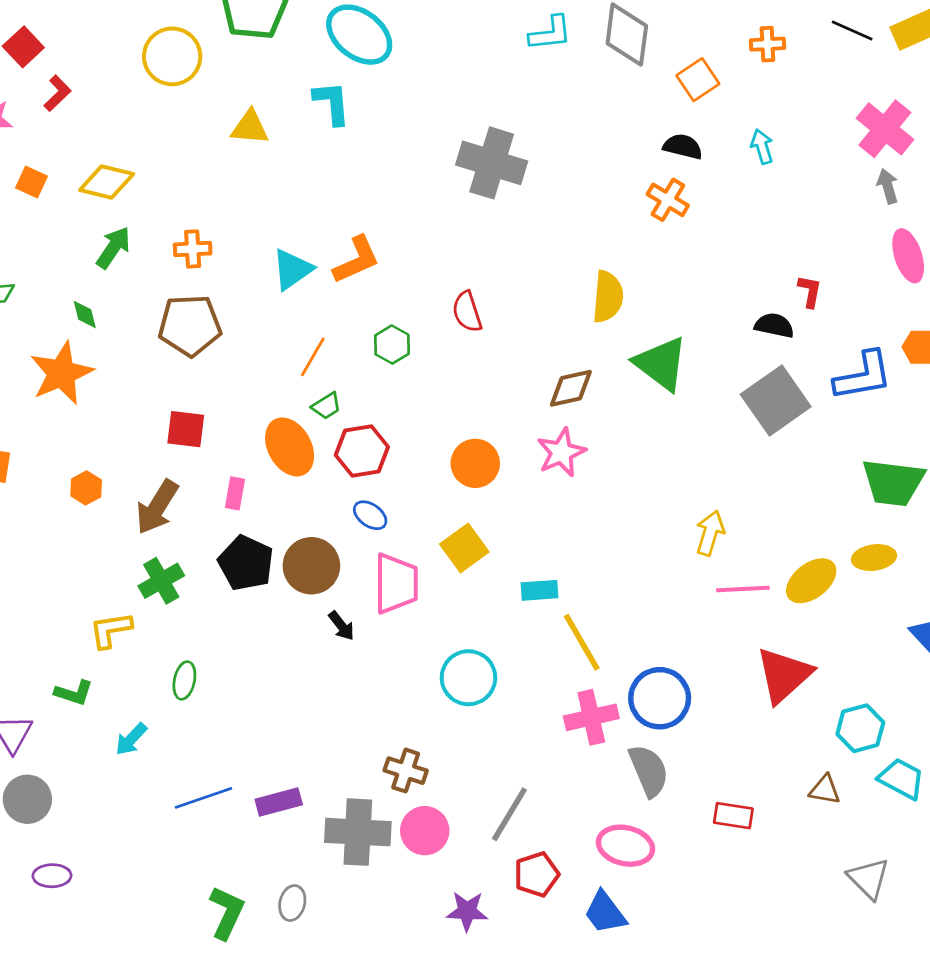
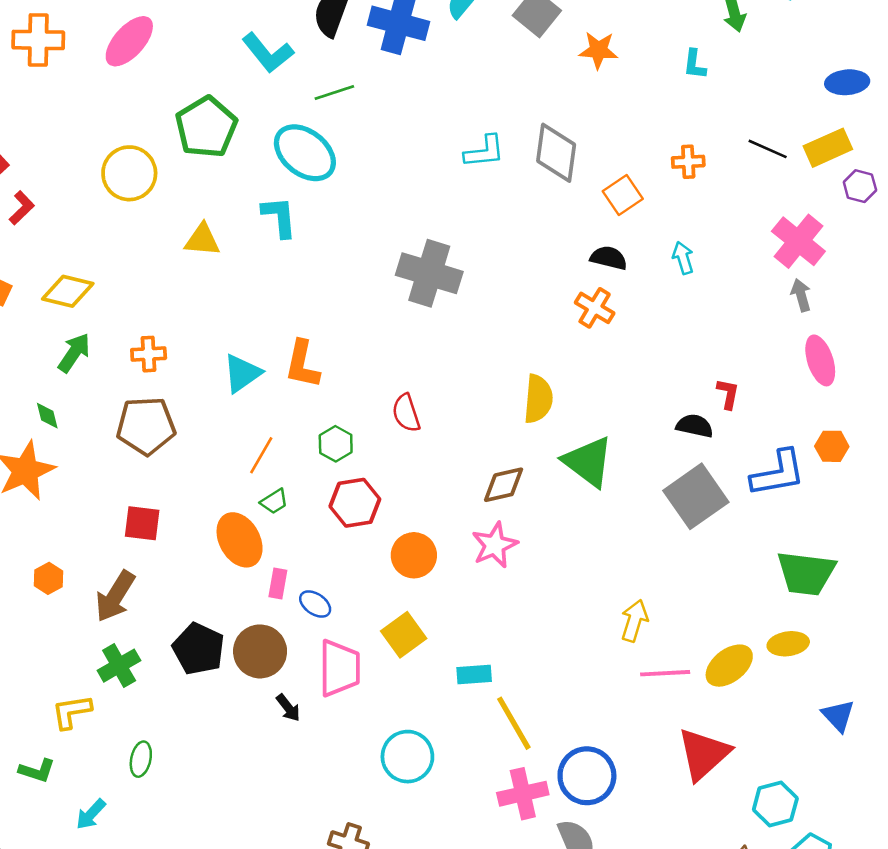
orange L-shape: (356, 260) -> (302, 364), turned 126
red hexagon: (362, 451) -> (355, 503), moved
pink rectangle: (235, 493) -> (278, 583), moved

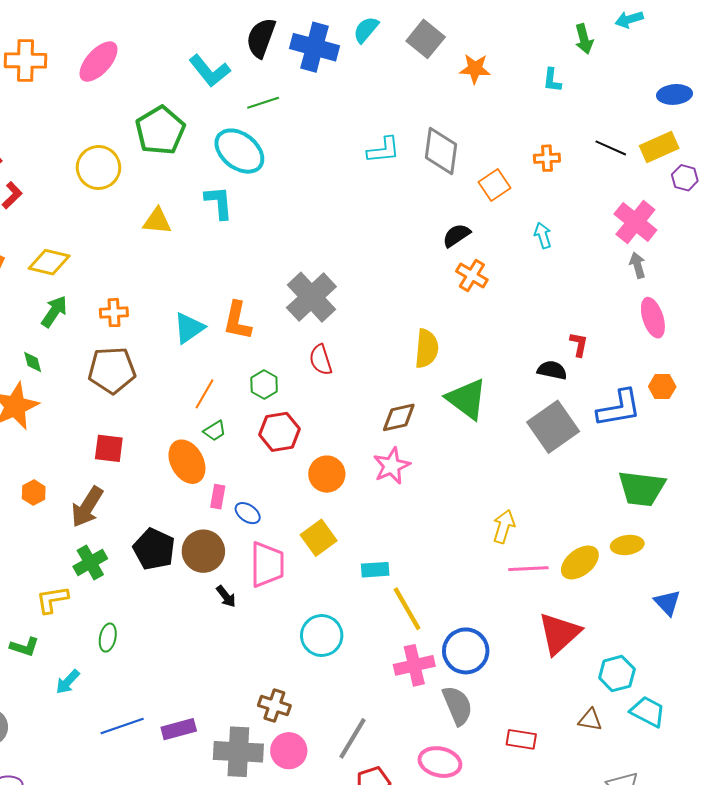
black semicircle: (609, 258) -> (456, 235), moved, turned -48
gray cross: (429, 273) -> (311, 297), moved, turned 30

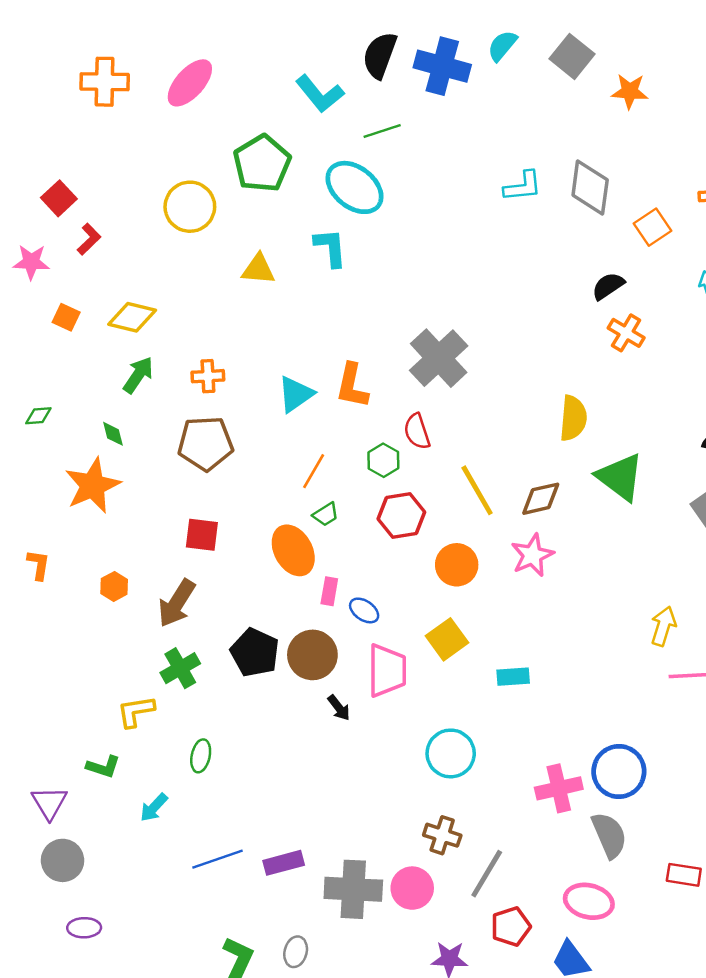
red semicircle: (321, 360) -> (417, 431), moved
yellow line: (407, 609) -> (477, 490), moved
brown cross: (274, 705) -> (442, 835), moved

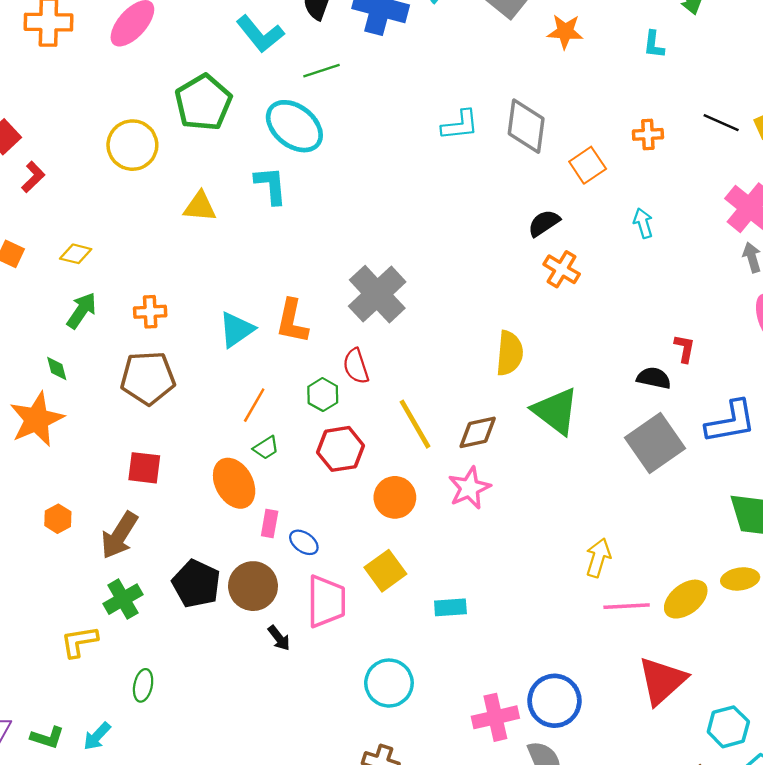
yellow diamond: (132, 317) -> (76, 254), size x0.7
green L-shape: (103, 767) -> (47, 737), moved

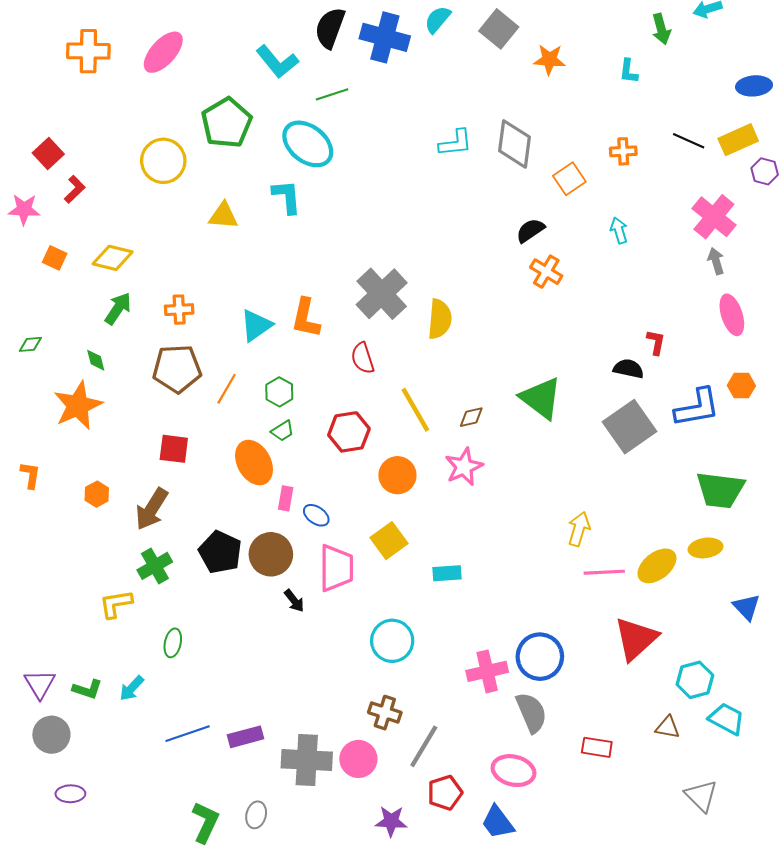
yellow diamond: (76, 254) -> (113, 258), size x1.4
yellow semicircle: (510, 353) -> (440, 319), moved
green hexagon: (323, 395) -> (279, 392), moved
orange line: (254, 405) -> (227, 389), moved
brown diamond: (478, 432) -> (471, 417), size x0.7

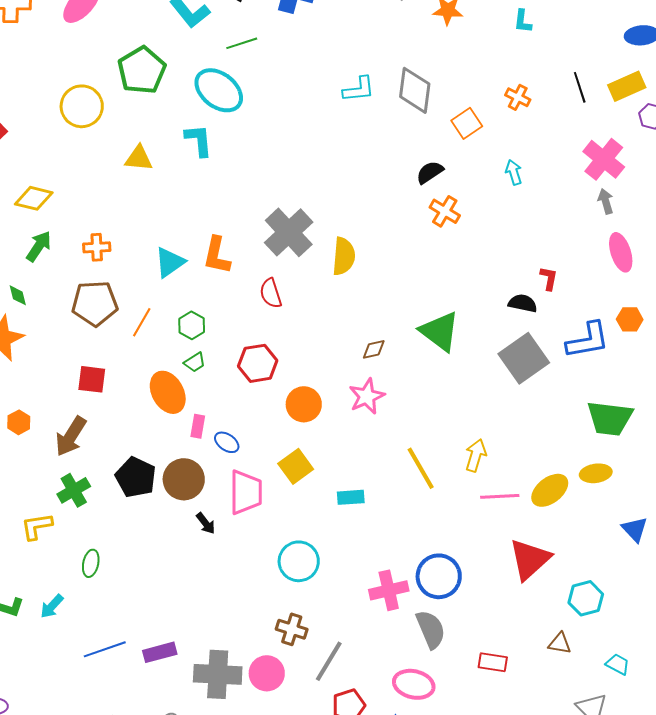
black line: (689, 141) -> (580, 87), turned 48
orange cross: (623, 151) -> (518, 97), turned 30
yellow line: (415, 410) -> (421, 468), moved
cyan trapezoid: (727, 719) -> (618, 664), moved, size x0.7

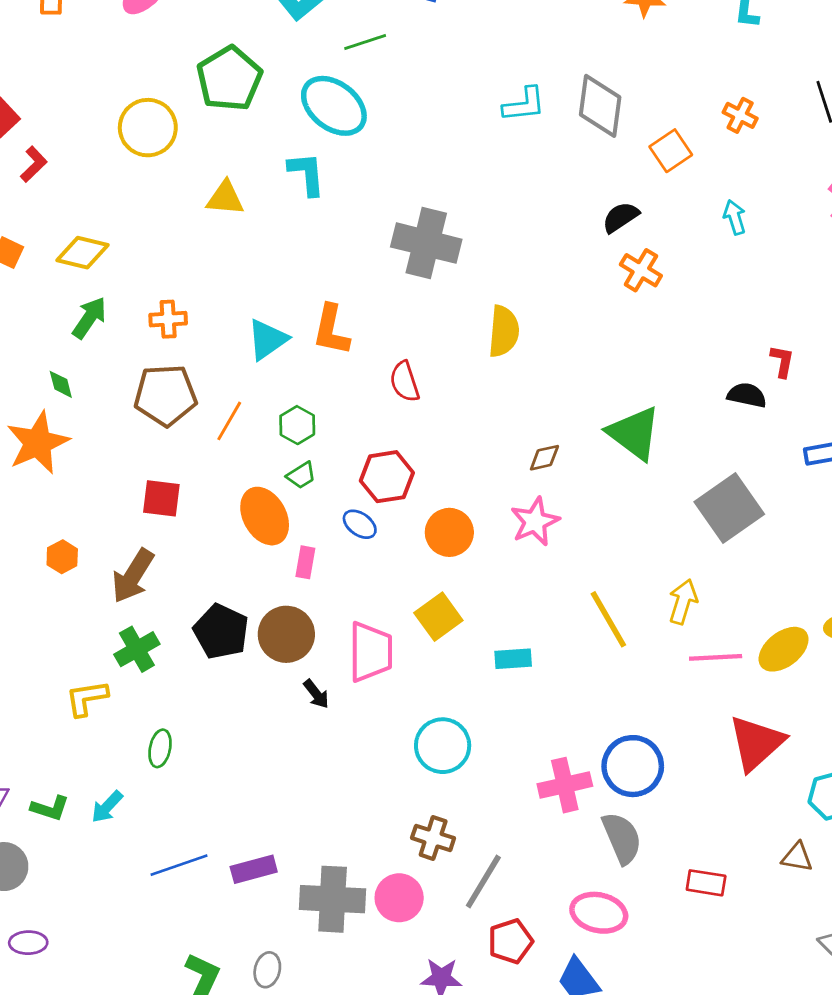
gray cross: (289, 232) -> (426, 243), moved, turned -33
gray square: (524, 358) -> (729, 508), moved
blue ellipse: (227, 442) -> (360, 524), moved

